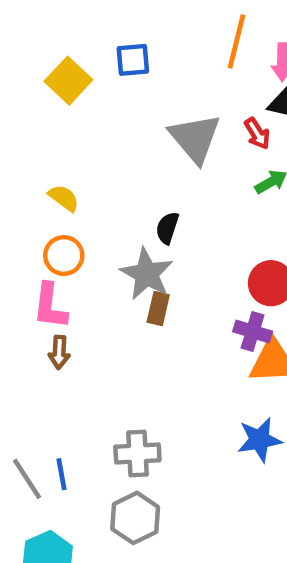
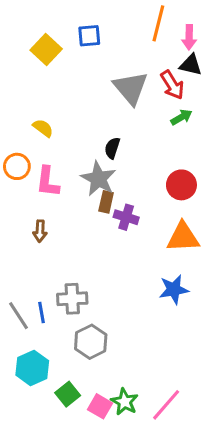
red arrow: (257, 134) -> (172, 85), size x1.4
orange circle: (64, 256) -> (17, 166), moved
pink L-shape: (50, 306) -> (48, 182), moved
purple cross: (253, 331) -> (126, 217), moved
gray cross: (137, 454) -> (72, 299), moved

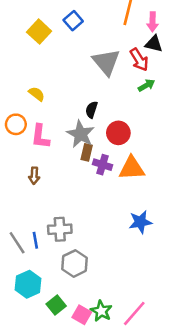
blue square: (89, 36) -> (73, 21), turned -36
red circle: (181, 185) -> (118, 133), moved
orange triangle: (183, 237) -> (132, 168), moved

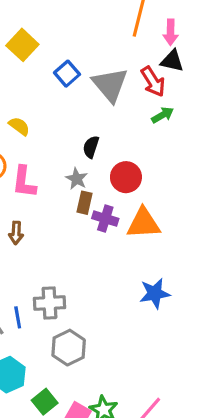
blue square: (73, 21) -> (67, 74), moved
gray star: (81, 134) -> (77, 179), size x0.6

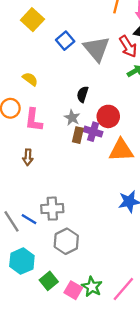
purple cross: (105, 219) -> (93, 132), moved
blue line: (18, 317) -> (29, 219), turned -49

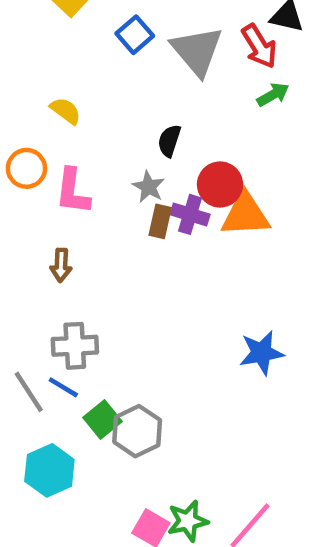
orange triangle: (121, 150) -> (245, 214), moved
gray cross: (52, 209) -> (75, 346), moved
green square: (49, 281) -> (102, 420), moved
green star: (92, 287) -> (188, 521), turned 30

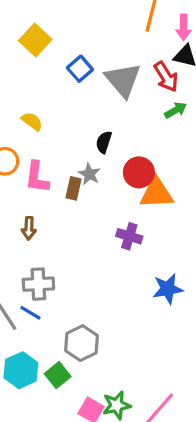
purple cross: (190, 214) -> (129, 236), moved
brown rectangle: (160, 221) -> (74, 188), moved
green square: (102, 420) -> (58, 375), moved

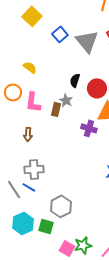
red circle: (139, 172) -> (97, 88), moved
purple cross: (129, 236) -> (89, 128), moved
green square: (58, 375) -> (46, 226), turned -35

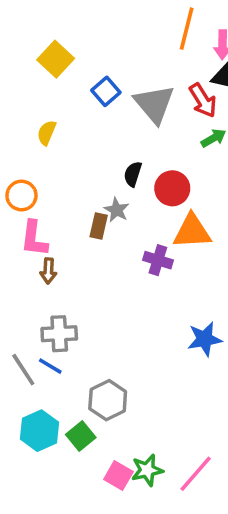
yellow semicircle: (30, 67) -> (47, 133), moved, turned -104
pink L-shape: (33, 102) -> (34, 239), moved
green square: (46, 226) -> (81, 436), turned 35

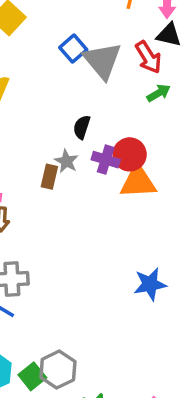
blue square: (106, 91) -> (73, 49), moved
red circle: (172, 188) -> (130, 154), moved
purple cross: (158, 260) -> (106, 160), moved
gray hexagon: (108, 400) -> (58, 370), moved

